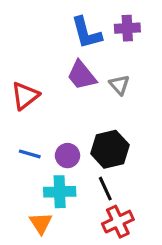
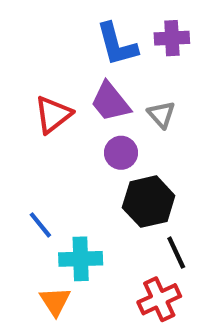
red triangle: (25, 96) -> (53, 115), moved
blue line: (30, 154) -> (40, 225), moved, turned 35
purple circle: (68, 156) -> (121, 153), moved
black line: (105, 189) -> (176, 253), moved

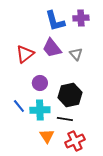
purple circle: (121, 153) -> (40, 83), moved
black line: (176, 253) -> (65, 119), moved, turned -56
cyan cross: (81, 259) -> (40, 110), moved
orange triangle: (55, 301) -> (47, 136), moved

